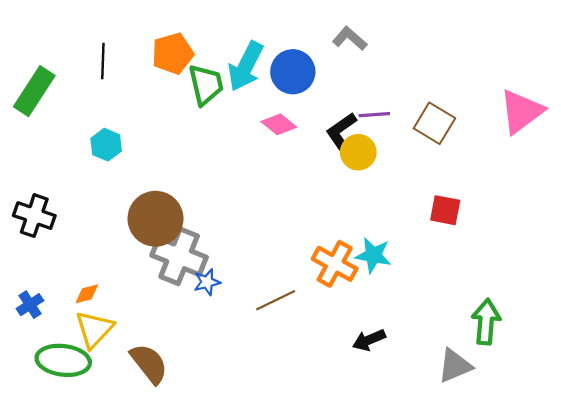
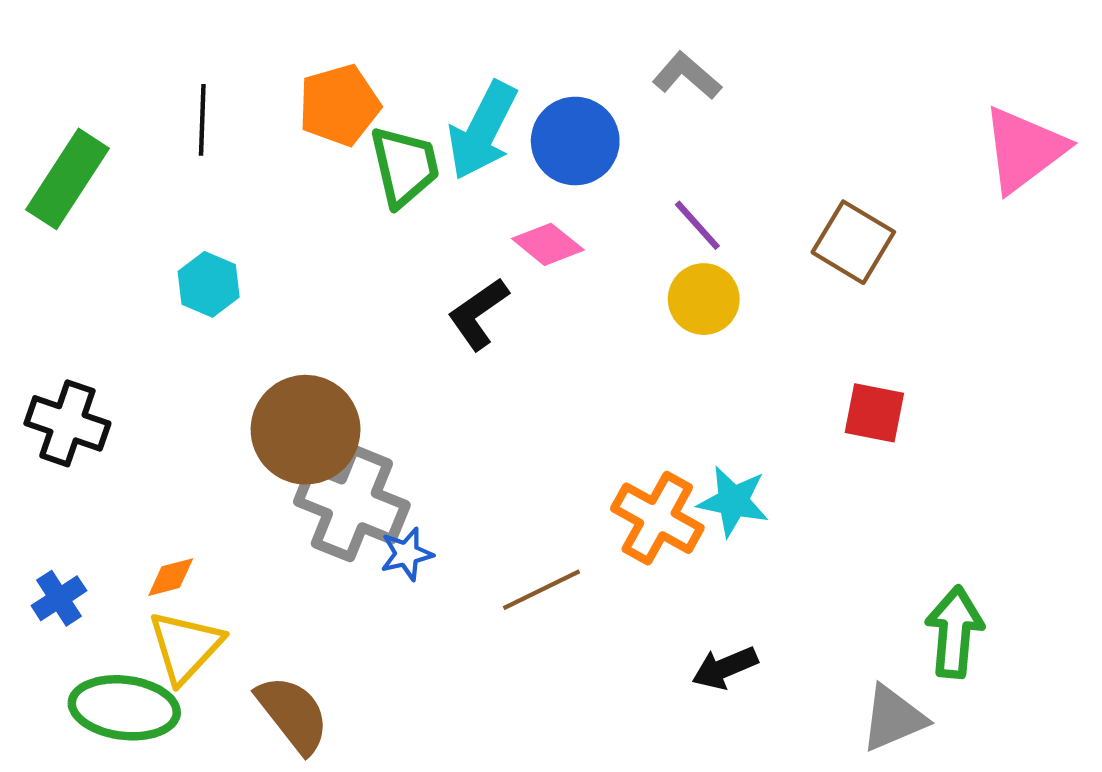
pink triangle: (521, 111) -> (1024, 149), moved
purple line: (374, 115) -> (697, 225), moved, turned 52
black L-shape: (341, 131) -> (478, 314), moved

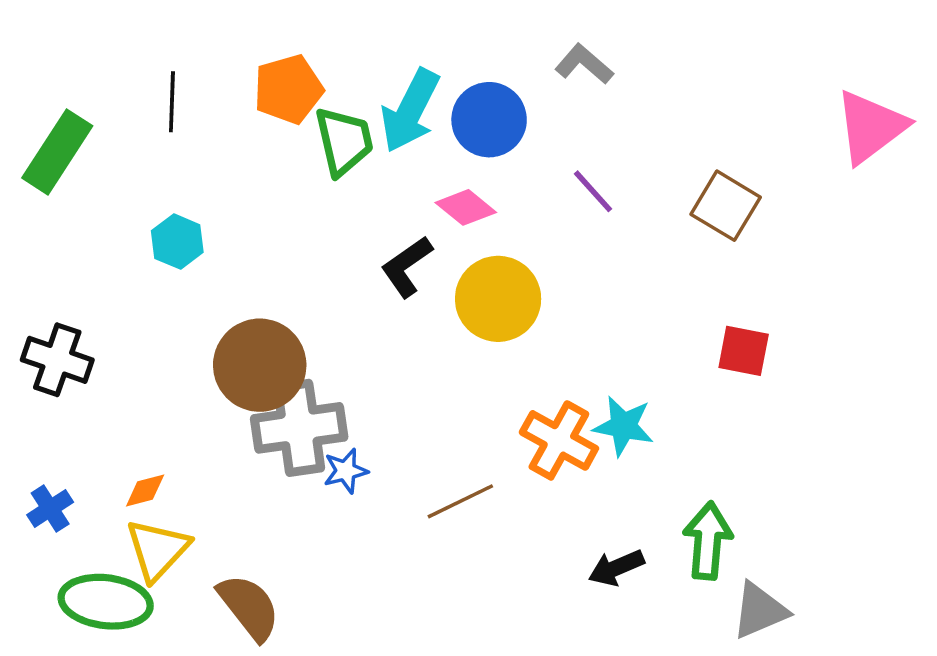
yellow circle: (704, 299) -> (498, 299), moved, size x1.4
gray cross: (352, 503) -> (299, 428), turned -30
green arrow: (954, 632) -> (708, 541), moved

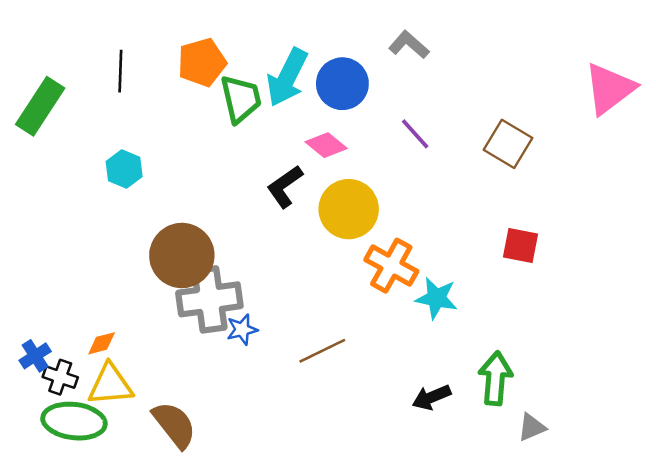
black cross: (57, 360) -> (60, 377), moved, size x0.7
orange cross: (559, 440) -> (391, 266), moved
yellow triangle: (158, 550) -> (110, 385), turned 42
gray triangle: (760, 611) -> (532, 427), size x0.7

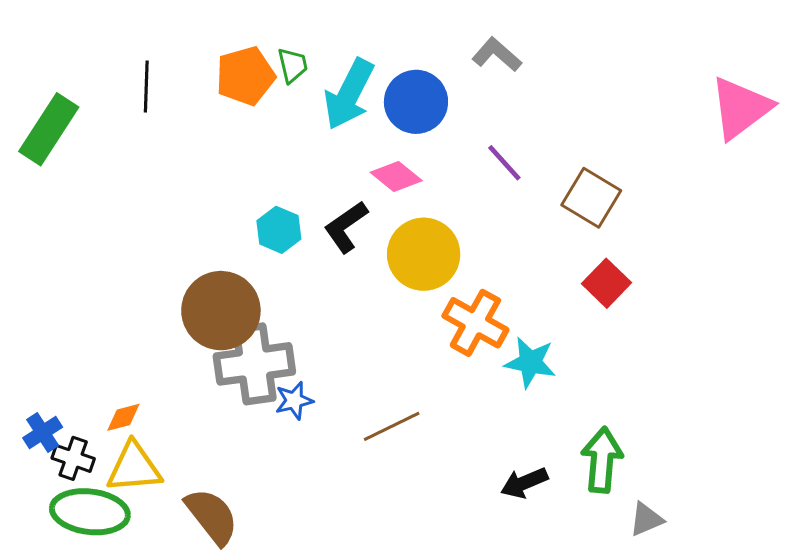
green trapezoid: (241, 99) -> (293, 65), moved, size x0.6
brown square: (508, 144) -> (591, 198), moved
cyan hexagon: (124, 169) -> (279, 230), moved
red square: (520, 245) -> (606, 283), moved, turned 33

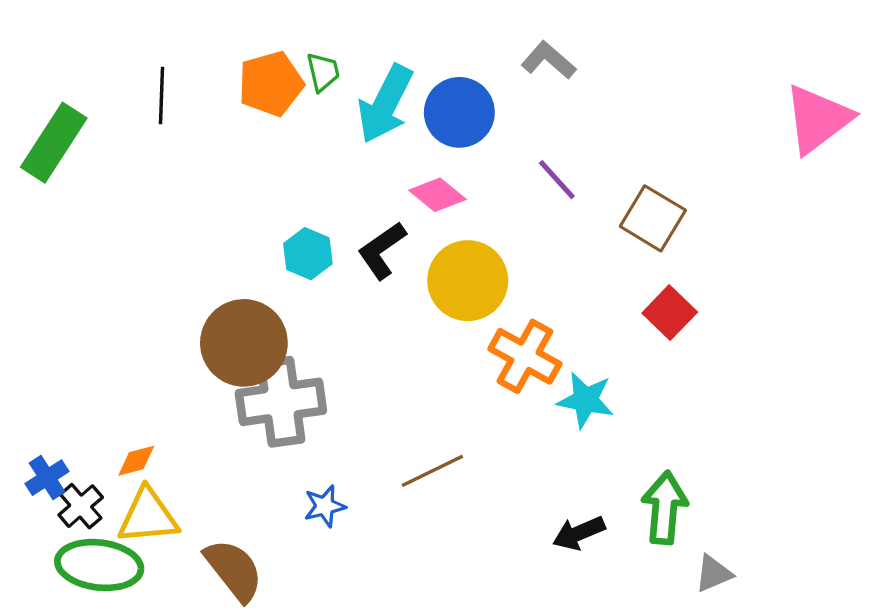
blue star: (294, 401) -> (325, 506), moved
black cross: (73, 458) -> (81, 506), turned 30

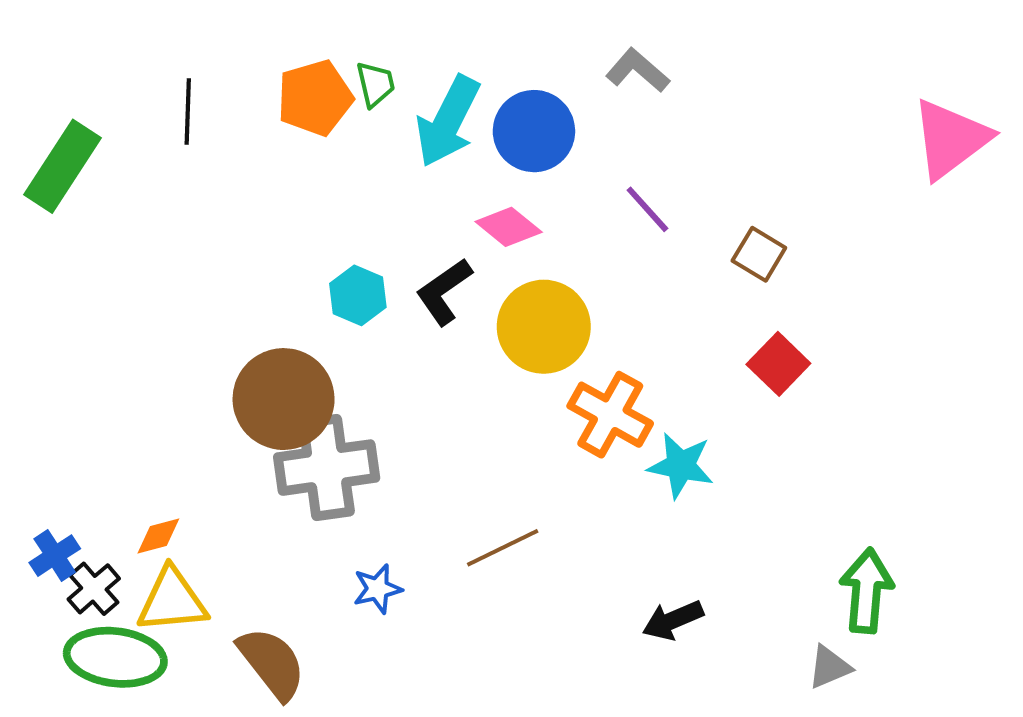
brown square: (653, 218) -> (759, 254), size x0.7
green arrow: (665, 508) -> (866, 591), moved

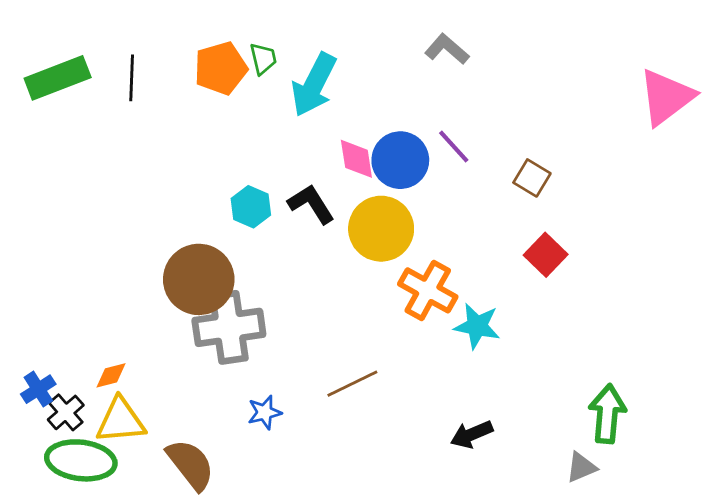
blue circle: (534, 131) -> (400, 160), moved
green rectangle: (63, 166) -> (58, 78), moved, turned 36
pink diamond: (509, 227) -> (356, 159), turned 42
black L-shape: (444, 291) -> (311, 204), turned 93

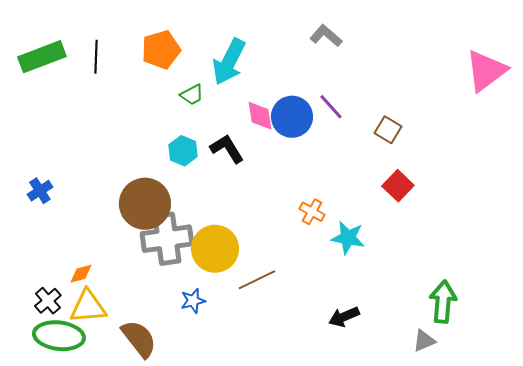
green trapezoid: (263, 59) -> (192, 95), moved, turned 75
yellow circle: (381, 229) -> (215, 249), moved
orange cross: (428, 290) -> (312, 212), size x0.6
blue cross: (38, 389) -> (40, 191), moved

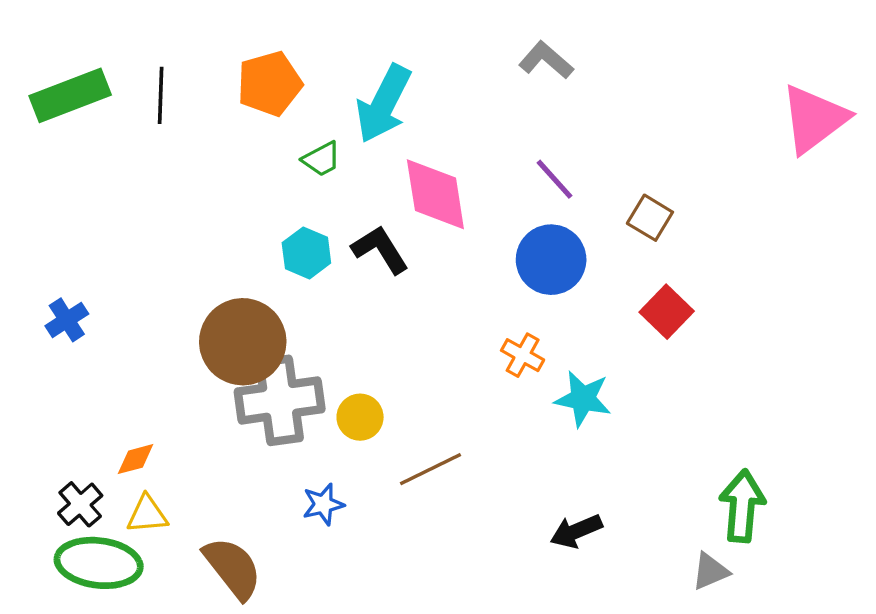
pink diamond: (260, 116) -> (435, 194), size x1.5
blue circle: (292, 117) -> (551, 260), moved
yellow circle: (215, 249) -> (360, 417), size x0.6
yellow triangle: (88, 307) -> (147, 514), size x0.7

